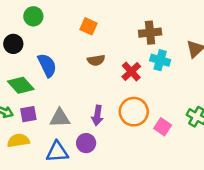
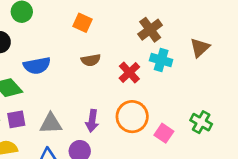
brown cross: (150, 33) -> (150, 30), turned -30
blue semicircle: (47, 65) -> (37, 66), turned 105

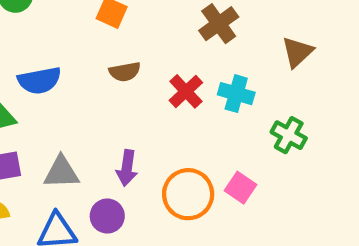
cyan cross: (161, 60) -> (236, 94), moved
orange circle: (132, 117) -> (188, 194), moved
green cross: (201, 122) -> (289, 135), moved

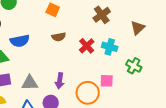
pink square: (241, 188) -> (107, 81), moved, turned -32

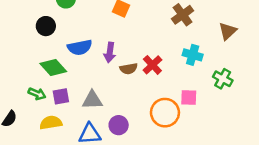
brown semicircle: (59, 37) -> (129, 69), moved
red cross: (87, 46) -> (152, 65), moved
purple arrow: (60, 81) -> (110, 52), moved

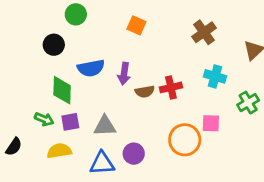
red cross: (152, 65) -> (171, 87), turned 30
green diamond: (53, 67) -> (62, 90), turned 44
green cross: (223, 79) -> (248, 103), turned 30

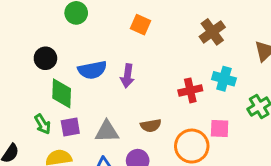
black circle: (54, 45) -> (45, 58), moved
red cross: (171, 87) -> (190, 90), moved
brown semicircle: (145, 92) -> (151, 126), moved
green arrow: (44, 119) -> (43, 124), turned 36

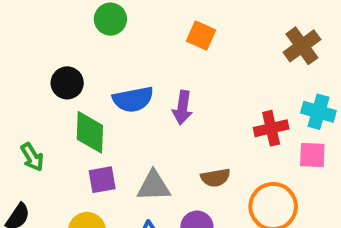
green arrow: (43, 124) -> (32, 157), moved
pink square: (220, 128) -> (312, 155), moved

